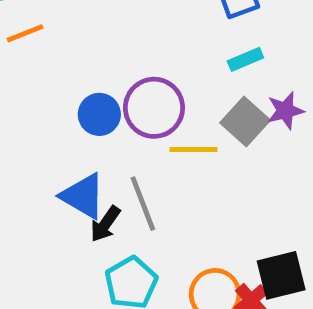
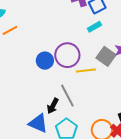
cyan rectangle: (245, 59) -> (94, 27), moved
blue triangle: (83, 196) -> (38, 123), moved

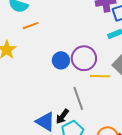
black arrow: (53, 106) -> (62, 117), moved

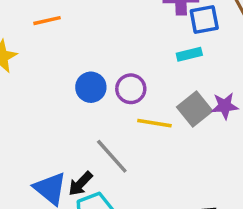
purple circle: (84, 58) -> (131, 89), size x0.7
gray line: (78, 98) -> (112, 156), turned -30

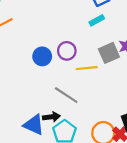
gray square: (195, 109) -> (109, 53), turned 30
black arrow: (80, 184) -> (51, 117), turned -126

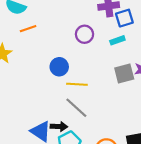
purple circle: (67, 51) -> (84, 34), moved
yellow line: (87, 68) -> (77, 84), moved

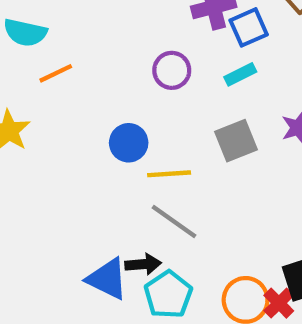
gray square: (124, 74) -> (236, 141), moved

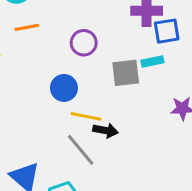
purple circle: (172, 70) -> (84, 43), moved
gray square: (236, 141) -> (126, 73), moved
black arrow: (143, 264) -> (106, 130), moved

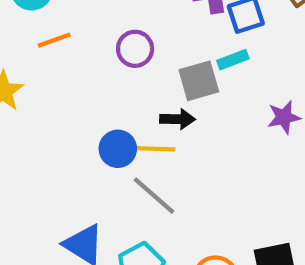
blue circle: (64, 88) -> (118, 149), moved
black arrow: (106, 130) -> (177, 119), moved

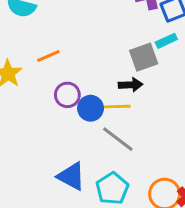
orange line: (54, 40) -> (48, 56), moved
purple circle: (135, 49) -> (67, 95), moved

